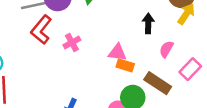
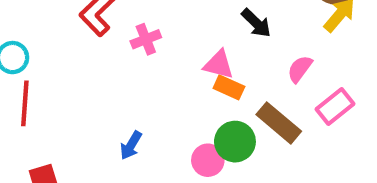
black arrow: (148, 23) -> (256, 23), moved, turned 126

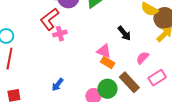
pink cross: (146, 39) -> (60, 34), moved

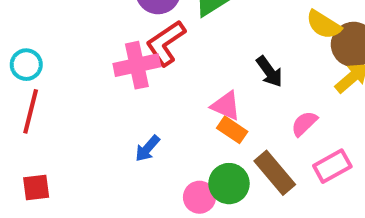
red L-shape: (50, 19) -> (166, 43), moved
pink cross: (60, 34) -> (137, 65), size x1.5
blue arrow: (58, 85) -> (147, 148), moved

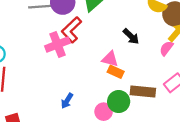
pink semicircle: (304, 124) -> (166, 48), moved
blue arrow: (147, 148) -> (67, 101), moved
brown rectangle: (275, 173) -> (143, 92), turned -35

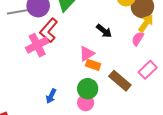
pink triangle: (110, 59) -> (87, 54), turned -42
brown rectangle: (143, 92) -> (120, 81), turned 40
green circle: (119, 102) -> (88, 89), moved

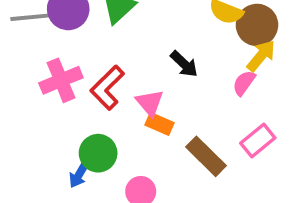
red L-shape: (49, 30) -> (107, 88), moved
pink triangle: (87, 54) -> (150, 103), turned -42
green circle: (88, 89) -> (98, 153), moved

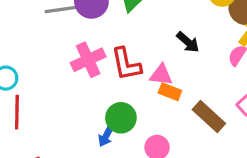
red L-shape: (107, 88) -> (126, 64), turned -54
pink triangle: (150, 103) -> (161, 75), turned -40

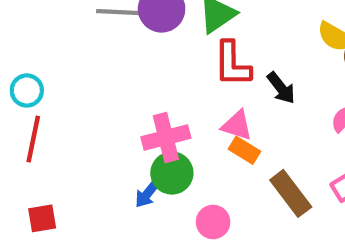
pink cross: (88, 60) -> (166, 137), moved
red L-shape: (126, 64) -> (232, 64), moved

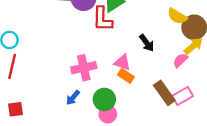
red L-shape: (232, 64) -> (102, 19), moved
green circle: (172, 173) -> (104, 99), moved
brown rectangle: (291, 193) -> (164, 93), moved

